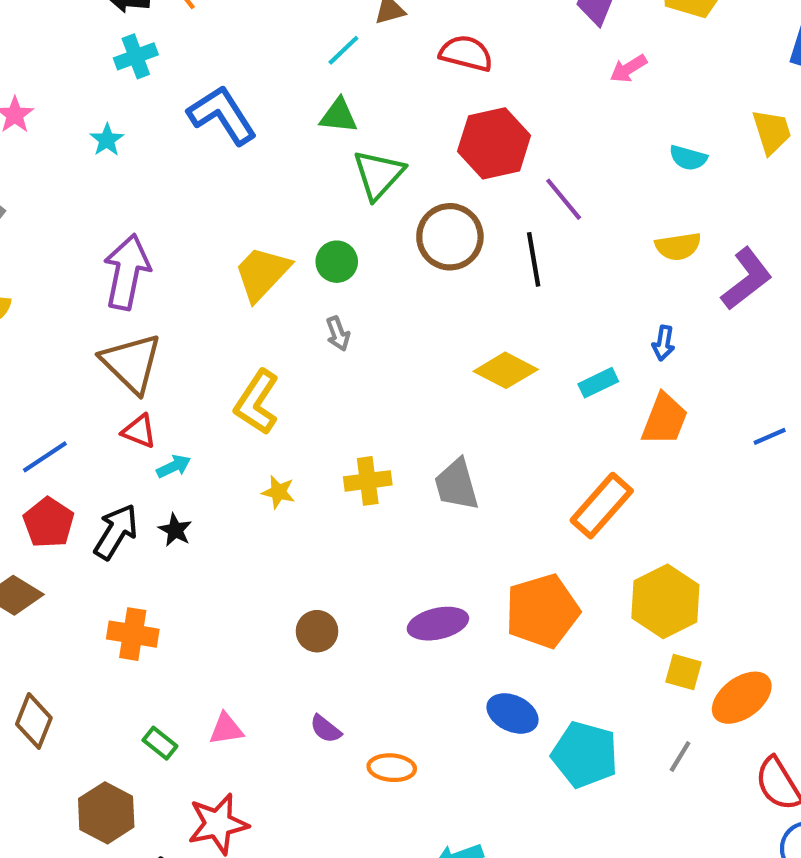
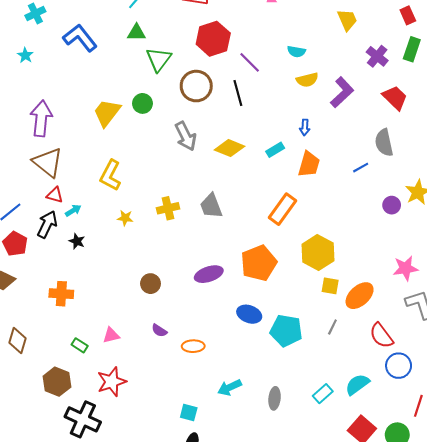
cyan semicircle: (688, 158) -> (296, 52), moved
gray arrow: (338, 334) -> (186, 136), moved, size x1.8
black arrow: (116, 532) -> (47, 224), moved

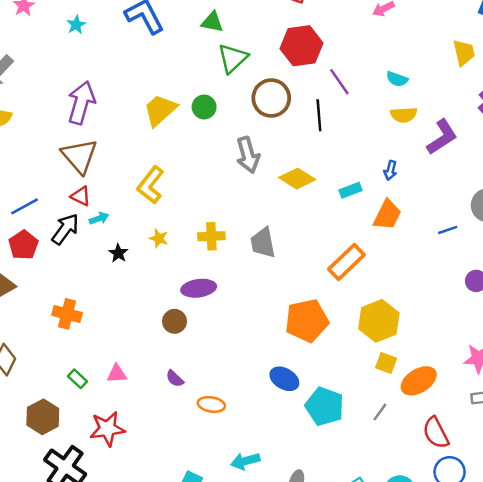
black star: (77, 241) -> (118, 253), moved
purple ellipse: (209, 274) -> (199, 288), moved

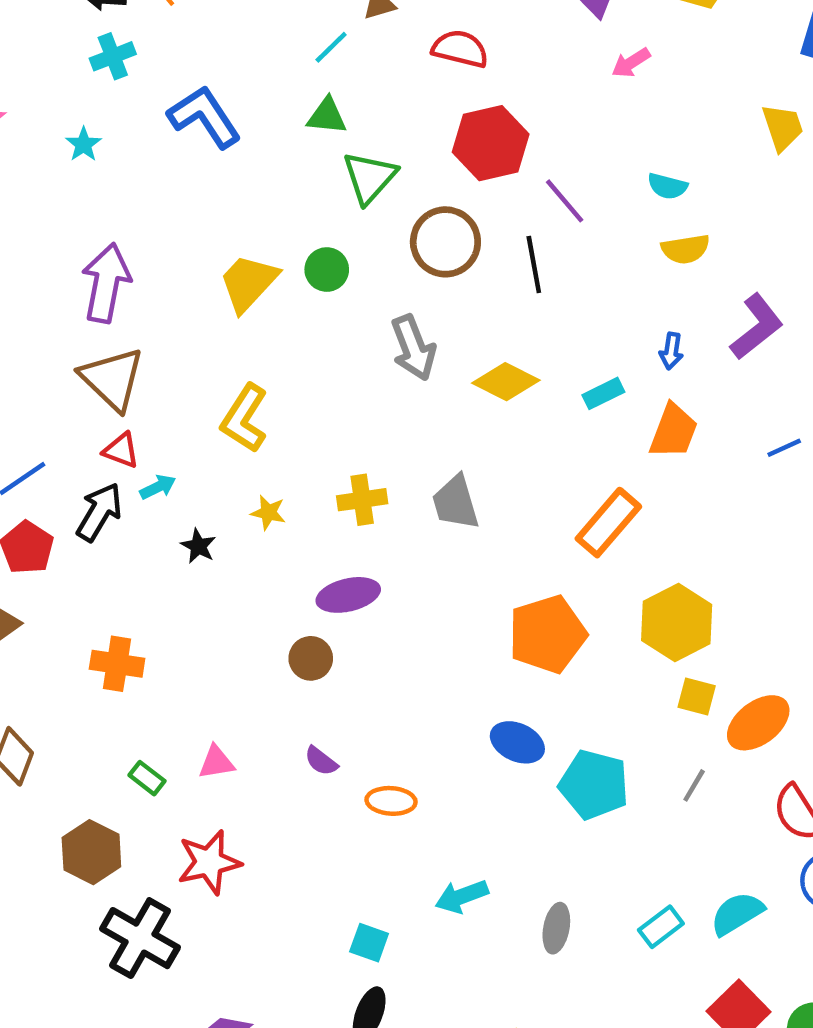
purple L-shape: (442, 137) -> (757, 327), moved

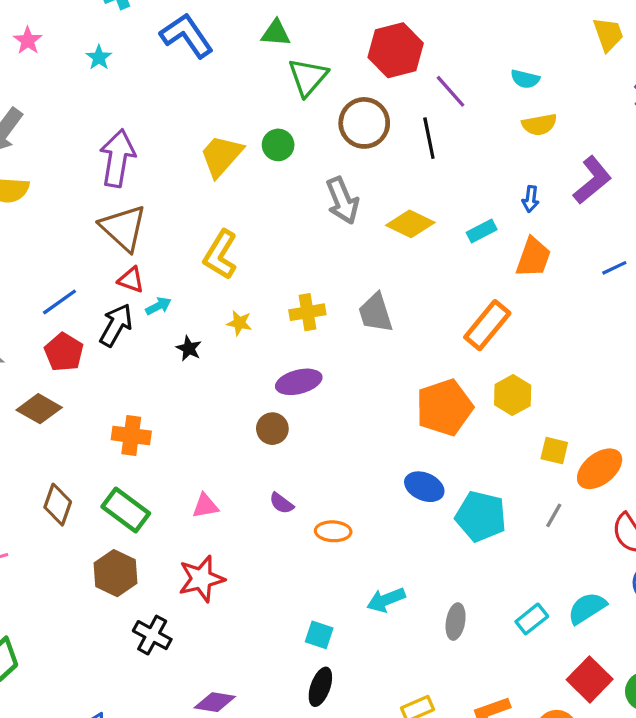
yellow hexagon: (677, 623) -> (513, 395), moved, size x0.7
green rectangle: (147, 778) -> (126, 510), moved, size x1.8
black cross: (140, 938) -> (152, 635), size x0.7

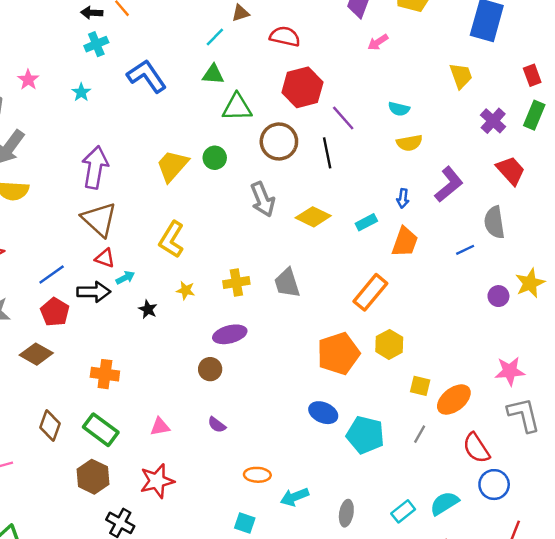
green triangle: (308, 77) -> (237, 107), turned 48
black arrow: (116, 325) -> (94, 292), turned 60
orange ellipse: (333, 531) -> (257, 475), moved

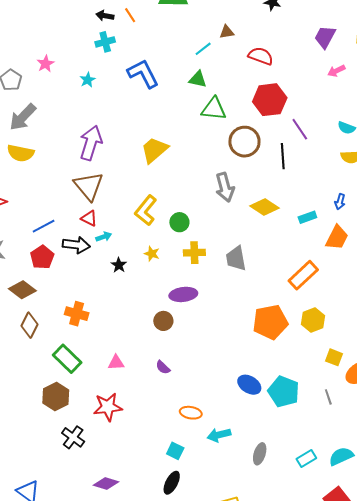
green circle: (215, 158) -> (179, 222), moved
blue ellipse: (323, 413) -> (249, 385), moved
brown diamond: (50, 425) -> (29, 325), moved
gray line: (420, 434) -> (328, 397), turned -56

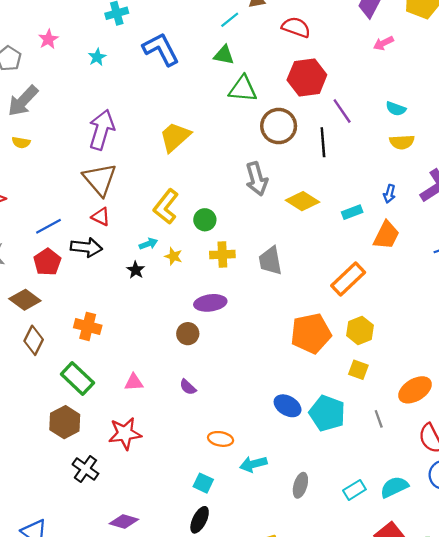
yellow semicircle: (21, 153) -> (21, 142), size x0.6
cyan arrow: (104, 237) -> (148, 244), moved
yellow square: (334, 357) -> (358, 370), moved

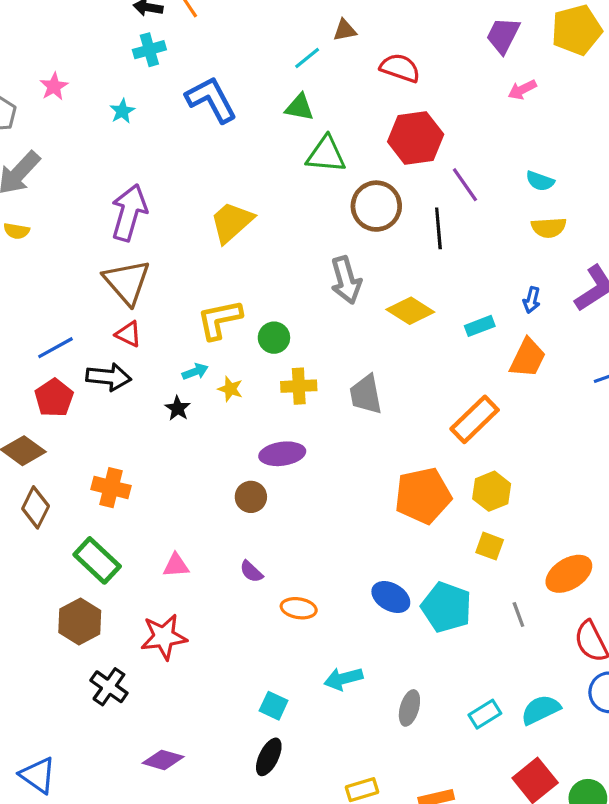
yellow L-shape: (166, 207) -> (220, 319), turned 40
orange ellipse: (221, 439) -> (299, 608), moved

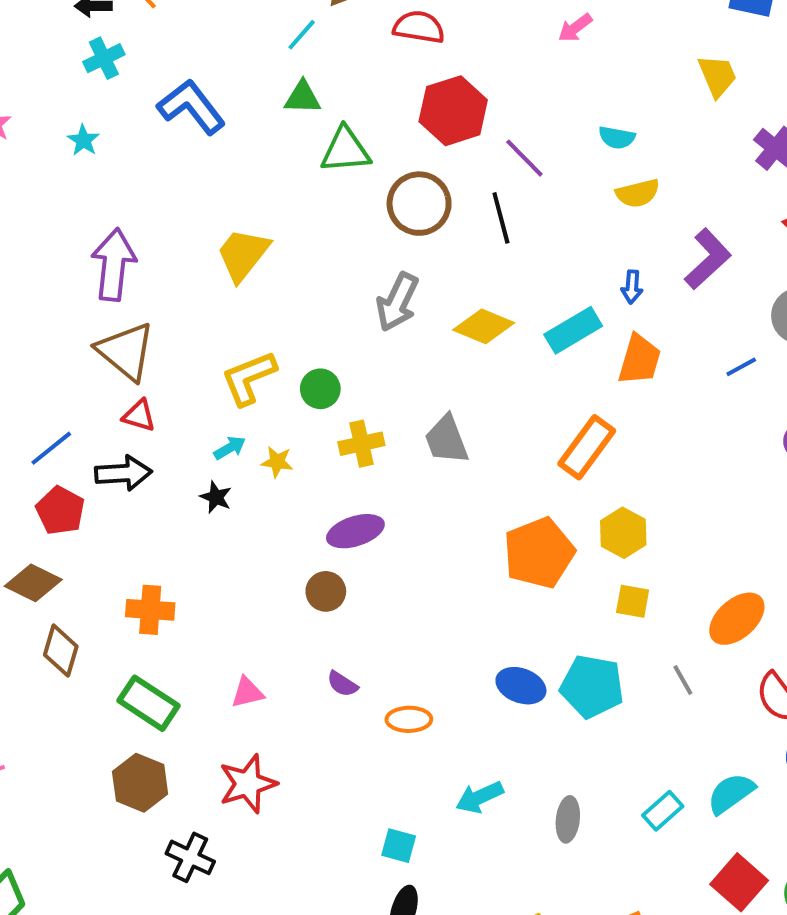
gray arrow: (346, 280) -> (397, 302), turned 51
cyan rectangle: (480, 326) -> (573, 330), size x1.5

